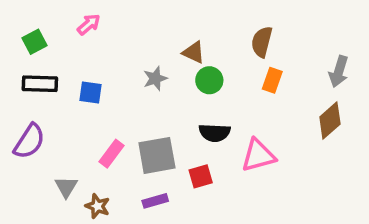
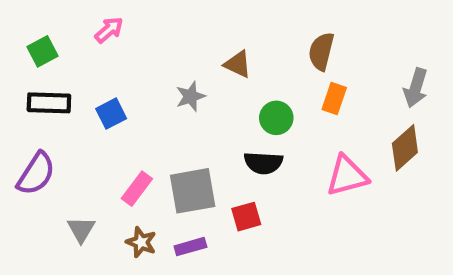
green circle: (209, 80) -> (276, 118), moved
blue square: (90, 92) -> (111, 114), turned -35
pink triangle: (258, 155) -> (347, 176), moved
brown star: (97, 206) -> (141, 242), moved

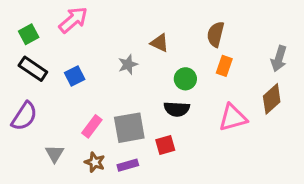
pink arrow: (109, 30) -> (73, 20), size x1.5
black rectangle: (49, 103) -> (33, 69), turned 32

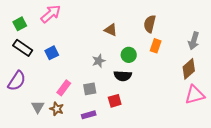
gray star: (128, 64) -> (99, 61), moved
pink triangle: (233, 118) -> (195, 95), moved
gray square: (129, 128) -> (90, 89), size x0.6
brown star: (95, 162) -> (57, 109), moved

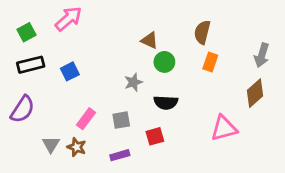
black rectangle: (23, 48) -> (31, 65), turned -48
green circle: (129, 55) -> (164, 62), moved
pink triangle: (195, 95) -> (224, 128), moved

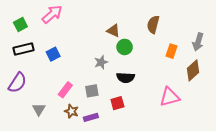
orange rectangle: (210, 62) -> (172, 51), moved
brown star: (77, 147) -> (71, 111), moved

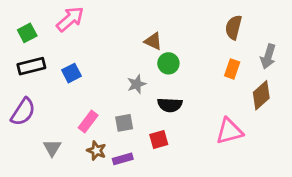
brown semicircle: (153, 25) -> (234, 27), moved

